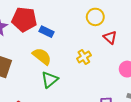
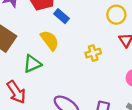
green triangle: (50, 80) -> (32, 64), moved

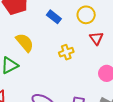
blue rectangle: (61, 16) -> (54, 17), moved

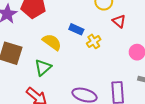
blue rectangle: (54, 17) -> (76, 29), moved

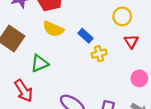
yellow semicircle: (52, 42) -> (53, 29), moved, turned 150

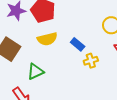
yellow semicircle: (53, 29) -> (47, 39), turned -36

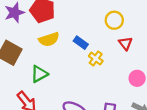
yellow cross: (91, 61) -> (96, 58), turned -32

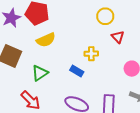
blue rectangle: (81, 43) -> (77, 71), moved
yellow cross: (96, 58) -> (91, 54), turned -32

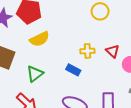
red triangle: (118, 37) -> (113, 51), moved

